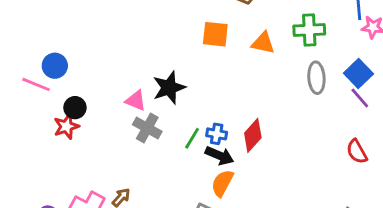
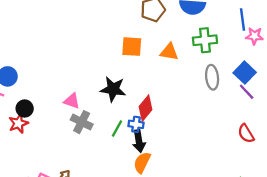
black star: (169, 88) -> (113, 89), moved, turned 30
red diamond: (253, 135) -> (146, 108), moved
black arrow: (219, 156) -> (139, 141), turned 60

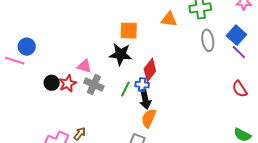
orange square: (132, 47) -> (129, 31), moved
black circle: (25, 108) -> (52, 83), moved
red star: (18, 123) -> (68, 83), moved

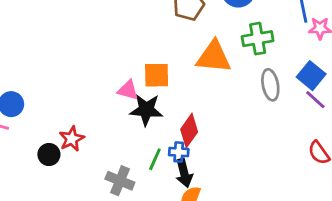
orange triangle: (169, 19) -> (214, 57), size x1.5
pink triangle: (84, 66) -> (128, 90), moved
red star: (68, 83) -> (72, 139), moved
gray cross: (94, 84) -> (120, 181), moved

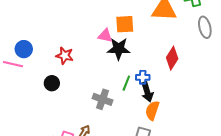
red diamond: (189, 131) -> (172, 58), moved
red star: (72, 139) -> (65, 56), moved, turned -30

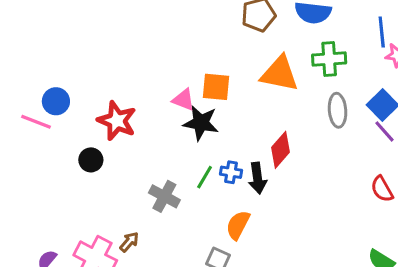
red star: (65, 56) -> (117, 121), size x1.4
black arrow: (147, 92) -> (257, 178), moved

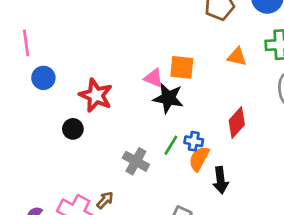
orange triangle: (280, 74) -> (237, 57), size x0.6
pink line: (36, 122) -> (26, 43), moved, turned 60
black arrow: (257, 178) -> (221, 180), moved
orange semicircle: (238, 225) -> (199, 159), moved

